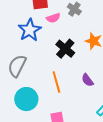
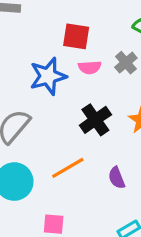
orange line: (56, 82) -> (68, 168), turned 60

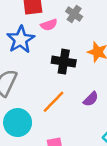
black cross: (95, 120) -> (64, 62), turned -30
purple semicircle: (117, 178) -> (91, 99), turned -98

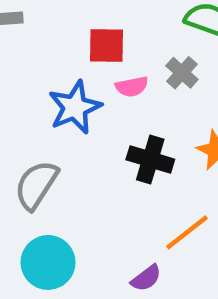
purple semicircle: (91, 99) -> (146, 278), moved
orange line: (54, 102) -> (187, 232), moved

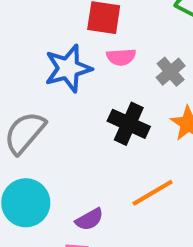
gray cross: (182, 73) -> (171, 72), moved
purple semicircle: (146, 278) -> (89, 219), moved

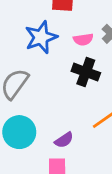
pink semicircle: (121, 57) -> (83, 39), moved

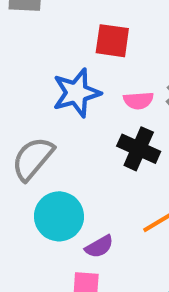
cyan circle: (19, 132) -> (59, 216), moved

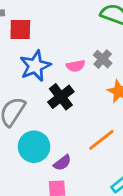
red square: (112, 41) -> (20, 30), moved
black cross: (139, 149) -> (61, 97), moved, turned 35

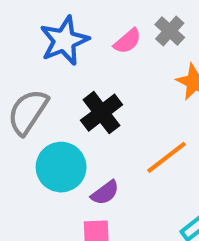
pink semicircle: (76, 66) -> (127, 41), turned -30
black cross: (61, 97) -> (102, 113), moved

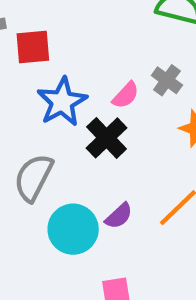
black cross: (102, 113) -> (106, 138), moved
purple semicircle: (105, 193) -> (119, 216), moved

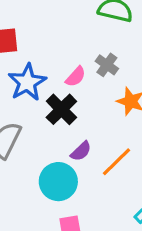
purple semicircle: (119, 216) -> (81, 151), moved
cyan circle: (73, 229) -> (58, 182), moved

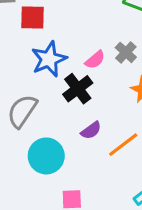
cyan circle: (58, 182) -> (46, 156), moved

